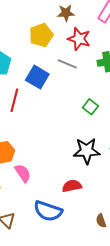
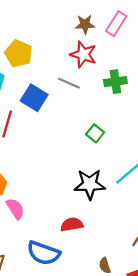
brown star: (66, 13) -> (85, 24), moved
yellow pentagon: (41, 35) -> (19, 54), moved, turned -30

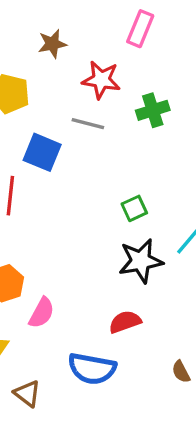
brown star: (85, 24) -> (52, 44), moved
green square: (95, 133) -> (134, 208), moved, turned 36
pink semicircle: (15, 209) -> (42, 313), turned 70

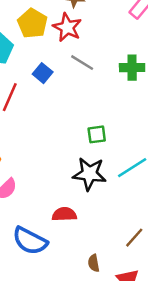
red star: (101, 80) -> (67, 27), moved
blue square: (42, 152) -> (43, 73), size x0.7

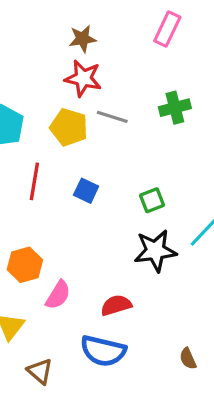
yellow pentagon: (32, 23) -> (69, 127), moved
blue square: (43, 73) -> (86, 191), moved
red semicircle: (64, 214) -> (116, 305), moved

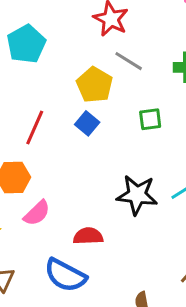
yellow pentagon: (69, 127) -> (95, 85), moved
red line: (34, 181) -> (35, 127), moved
green square: (152, 200) -> (150, 119), moved

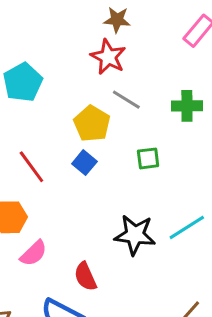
red line: (35, 127) -> (31, 167), turned -60
red semicircle: (88, 236) -> (85, 277), turned -112

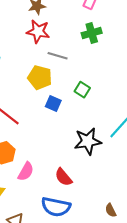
green cross: (187, 106) -> (92, 33), moved
green square: (148, 158) -> (82, 90), turned -35
blue square: (84, 163) -> (53, 103), moved

